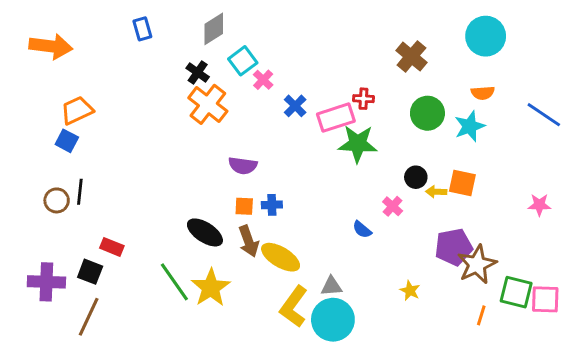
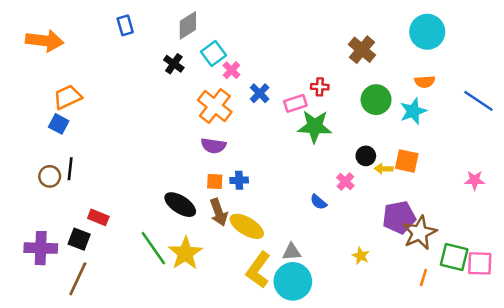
orange cross: (208, 104) -> (215, 106), moved
pink rectangle: (336, 118) -> (295, 103), size x0.7

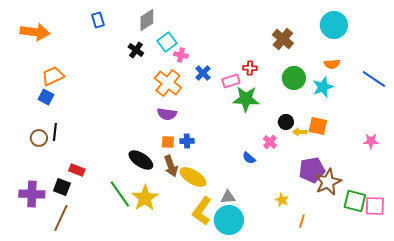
pink cross: (231, 70) -> (181, 55), turned -32
orange line: (423, 278) -> (302, 221), moved

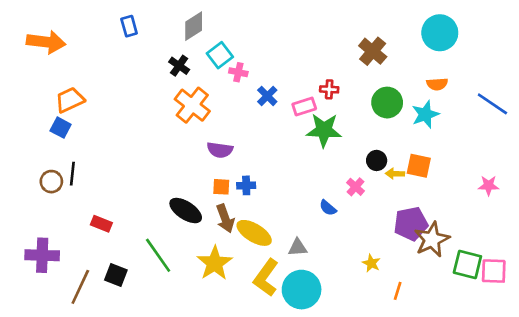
orange cross: (168, 83) -> (192, 105), moved
black square: (62, 187) -> (116, 275), moved
gray triangle: (228, 197) -> (298, 247), moved
yellow star: (145, 198) -> (215, 263), moved

